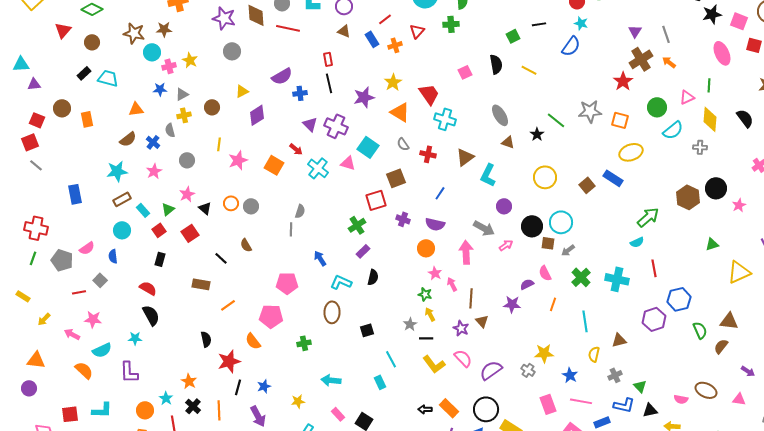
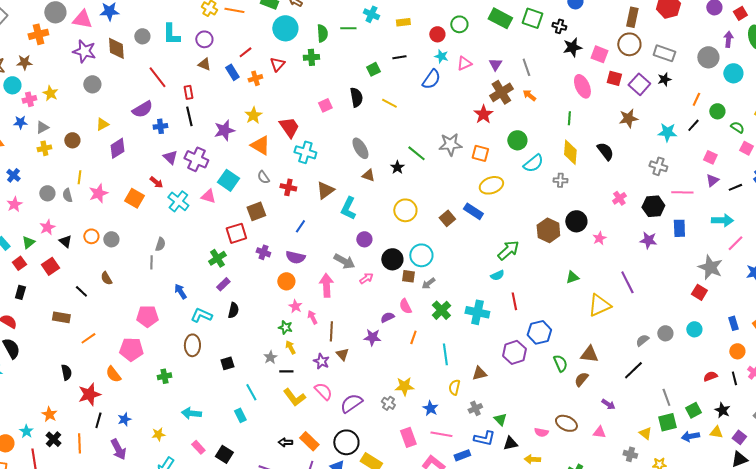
red line: (288, 28) -> (157, 77), moved, turned 40
pink triangle: (687, 97) -> (464, 63), moved
gray semicircle: (170, 130) -> (67, 195), moved

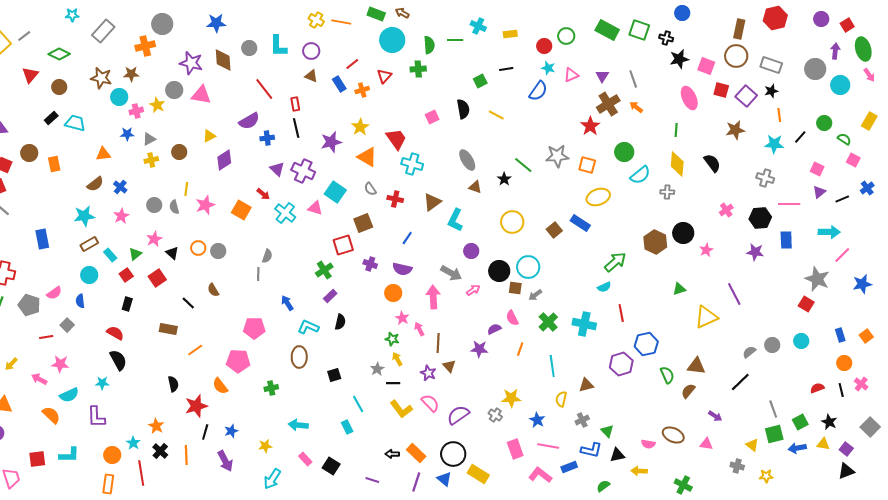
pink triangle: (82, 19) -> (201, 95), moved
gray circle: (92, 84) -> (174, 90), moved
orange line: (696, 99) -> (779, 115), moved, turned -32

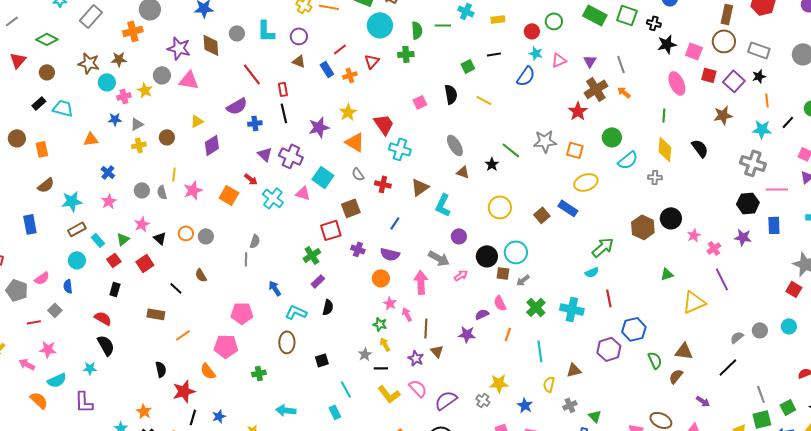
gray cross: (765, 178) -> (753, 163), size x1.4
brown semicircle: (95, 184) -> (46, 185), moved
pink cross: (726, 210) -> (714, 248), moved

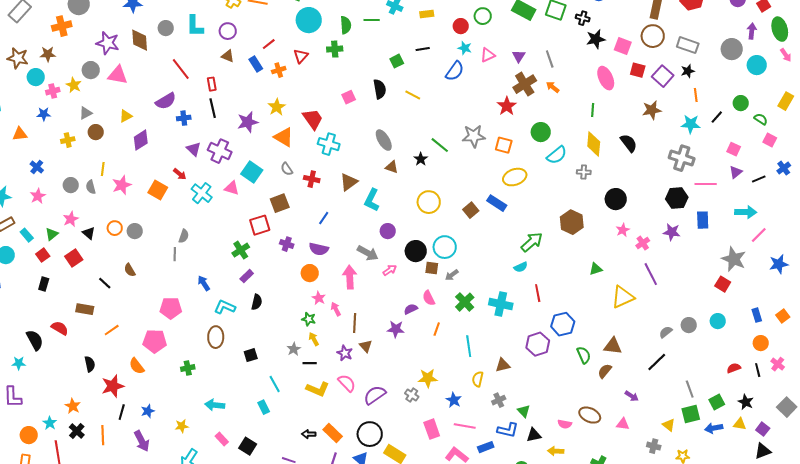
gray triangle: (137, 124) -> (86, 113), moved
black circle: (671, 218) -> (616, 199), moved
red semicircle: (103, 318) -> (60, 328), moved
yellow L-shape: (389, 394) -> (318, 389), turned -30

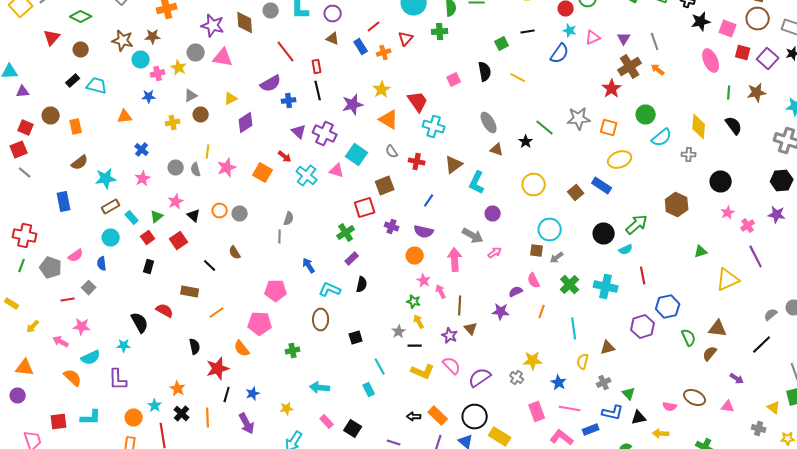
green line: (593, 110) -> (729, 92), moved
black circle: (416, 251) -> (604, 234), moved

